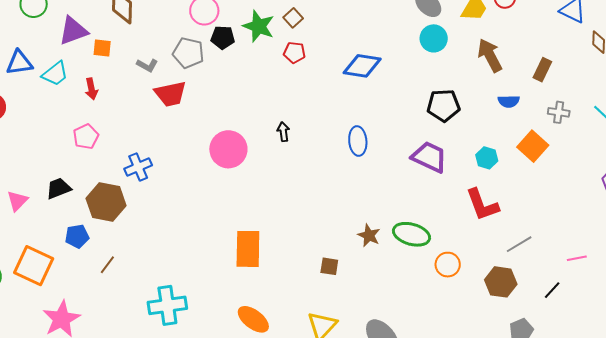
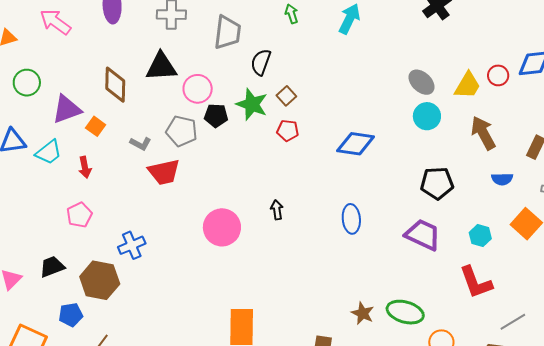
orange square: (102, 48) -> (96, 126), turned 30

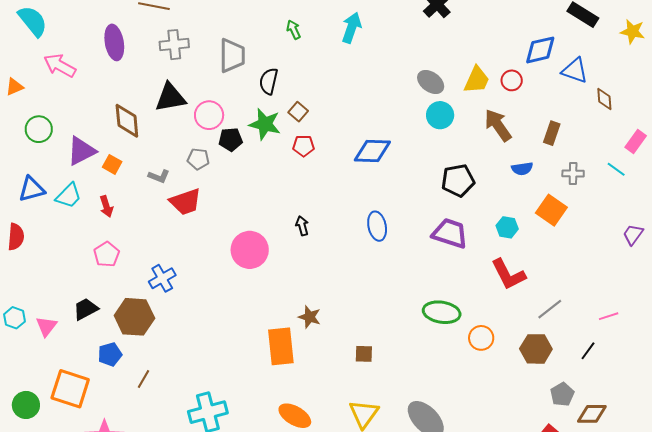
red circle: (498, 75) -> (512, 80), moved
gray pentagon: (182, 131) -> (198, 159), size x0.7
brown star: (363, 313) -> (310, 317), moved

